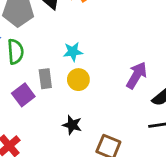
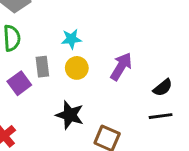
purple arrow: (137, 75) -> (121, 66), moved
black star: (72, 125) -> (70, 115), size x1.4

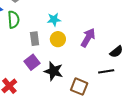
purple square: (19, 83) -> (32, 62), moved
black line: (161, 116) -> (106, 71), moved

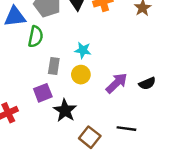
black semicircle: (116, 52) -> (147, 83), moved

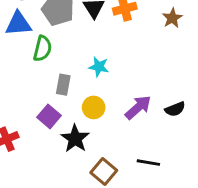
yellow circle: (81, 75) -> (94, 107), moved
purple square: (43, 93) -> (49, 116), turned -30

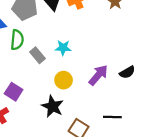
gray rectangle: (63, 85) -> (38, 55), moved, turned -42
purple square: (49, 116) -> (14, 92), moved

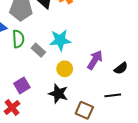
cyan star: (63, 48) -> (60, 40), size x1.5
black semicircle: (127, 72) -> (121, 68), moved
purple square: (14, 92) -> (22, 85), turned 35

